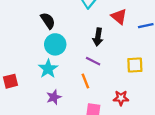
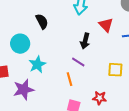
cyan circle: (55, 44) -> (20, 44), moved
purple star: (54, 97) -> (24, 90), moved, size x1.5

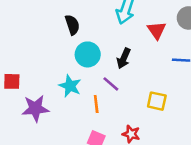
red triangle: (106, 25) -> (157, 30), moved
cyan circle: (20, 44) -> (88, 54), moved
cyan star: (37, 64) -> (70, 86), moved, turned -30

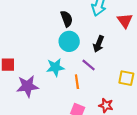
black semicircle: (72, 25) -> (67, 19), moved
cyan star: (70, 86) -> (55, 67), turned -30

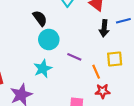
black arrow: (99, 44) -> (104, 28), moved
orange line: (77, 82) -> (96, 72), moved

